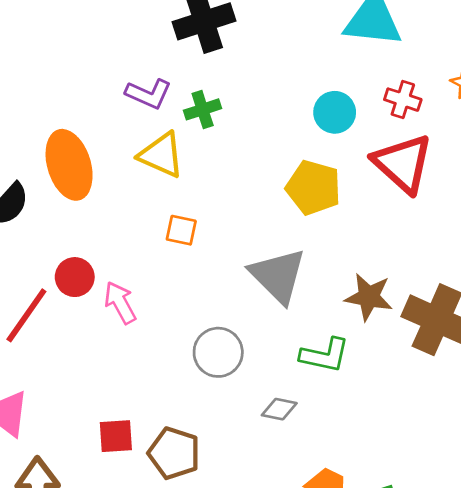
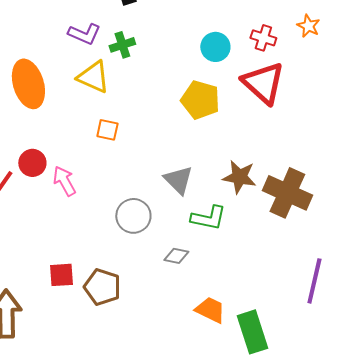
gray triangle: (278, 276) -> (178, 180), moved, size x0.7

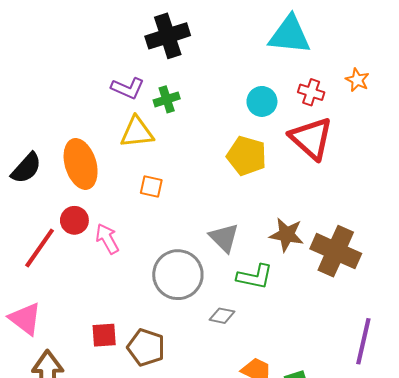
yellow triangle: (93, 77) -> (137, 132), turned -30
orange ellipse: (28, 84) -> (81, 164), moved
gray circle: (133, 216) -> (178, 275), size x1.4

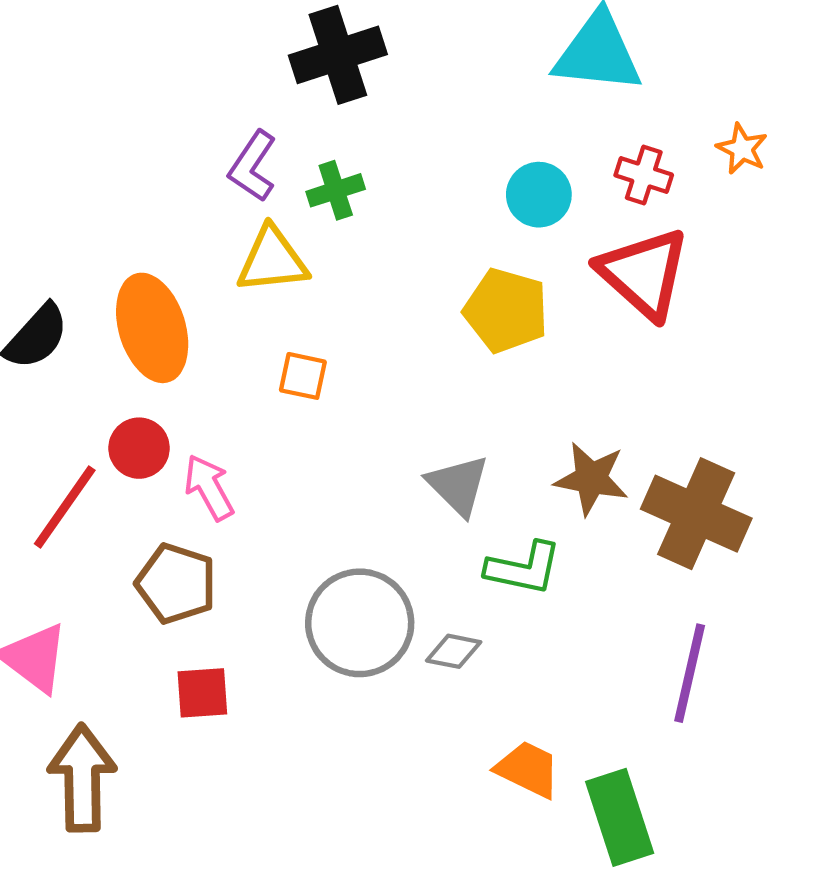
purple L-shape: (128, 88) -> (253, 166), turned 100
gray circle: (178, 275) -> (360, 623), moved
purple line: (363, 341) -> (690, 673), moved
brown pentagon: (146, 347) -> (176, 584), moved

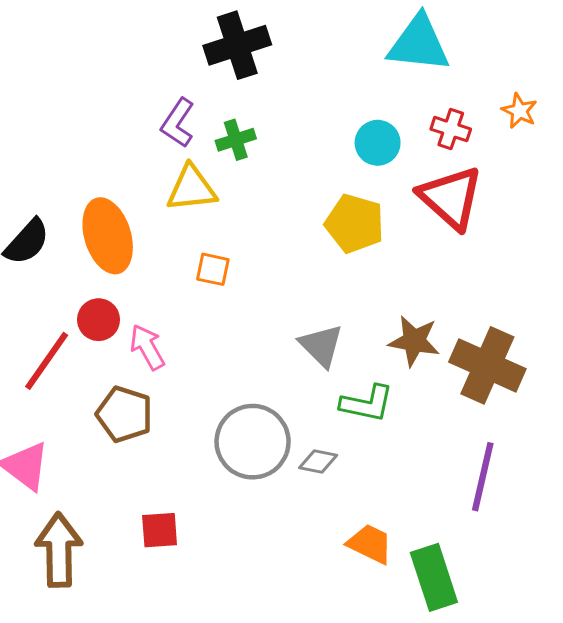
red square: (202, 693) -> (160, 530), moved

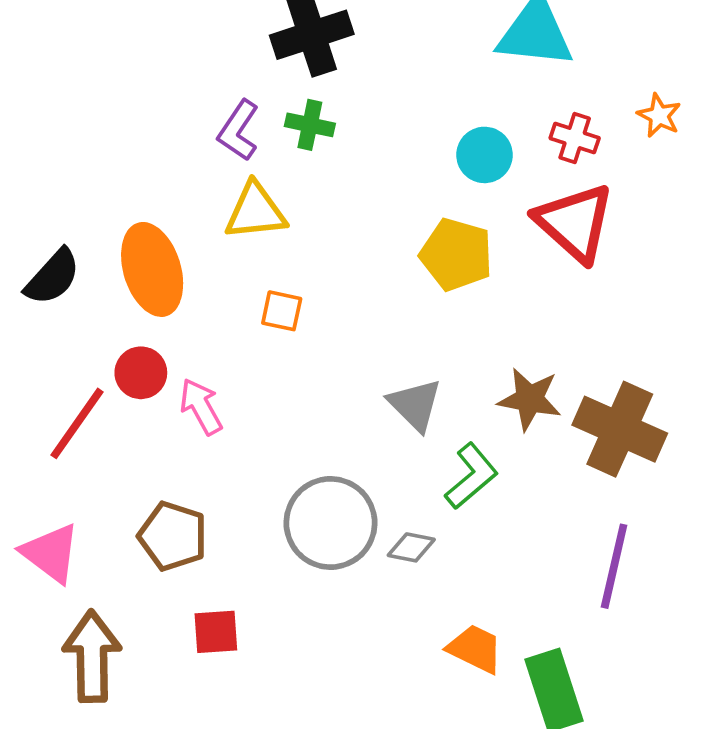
green cross: (236, 140) -> (310, 125), moved, turned 30
green L-shape: (367, 404) -> (471, 476), turned -52
brown pentagon: (124, 414) -> (173, 536), moved

